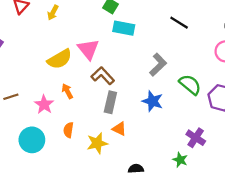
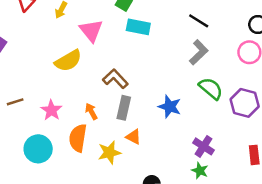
pink triangle: (88, 49) -> (91, 31), moved
gray L-shape: (158, 65) -> (199, 52), moved
orange arrow: (67, 91) -> (91, 111), moved
orange semicircle: (68, 130) -> (78, 138), size x1.6
purple cross: (196, 138) -> (203, 146), moved

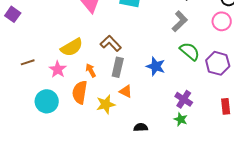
yellow semicircle: (68, 61) -> (72, 47), moved

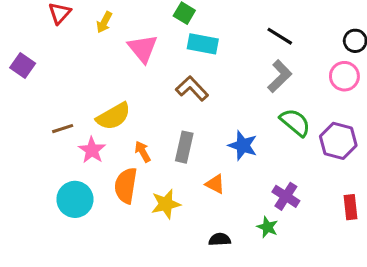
brown L-shape: (111, 43) -> (192, 89), moved
brown line: (28, 62) -> (63, 129), moved
orange triangle: (126, 91) -> (215, 184), moved
green star: (181, 119) -> (267, 227), moved

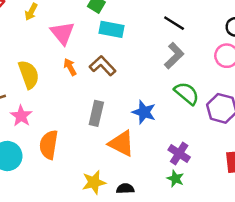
yellow semicircle: (113, 116) -> (29, 75), moved, turned -80
orange arrow: (143, 152) -> (70, 67), moved
orange triangle: (215, 184) -> (121, 143), size x1.6
yellow star: (166, 204) -> (94, 182), moved
green star: (267, 227) -> (175, 179), moved

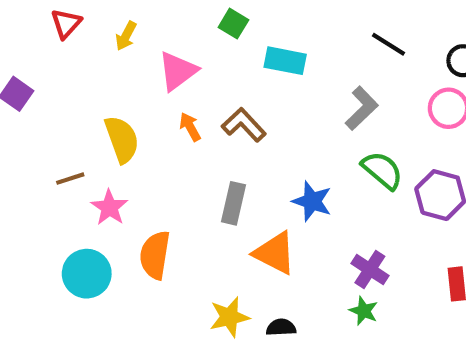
black line: (174, 23) -> (389, 44), moved
cyan rectangle: (111, 29) -> (285, 61), moved
pink triangle: (62, 33) -> (178, 71), turned 32

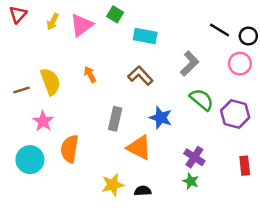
black line: (389, 44) -> (220, 30), moved
pink triangle: (178, 71) -> (82, 25), moved
brown L-shape: (244, 125) -> (140, 76), moved
brown line: (70, 179) -> (22, 90), moved

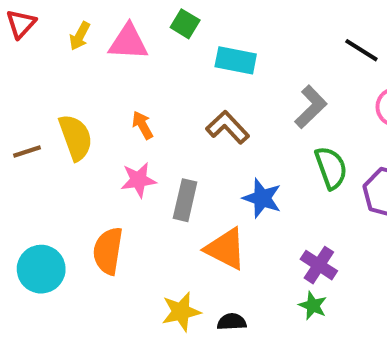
pink triangle: (82, 25) -> (128, 42), turned 40
green semicircle: (202, 100) -> (331, 168), turned 30
pink star: (43, 121) -> (138, 180), moved, turned 30

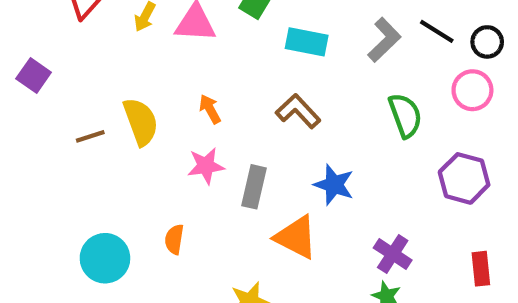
gray L-shape: (311, 107) -> (384, 40), moved
green semicircle: (331, 168) -> (405, 115), moved
orange semicircle: (108, 251) -> (174, 239), size x0.6

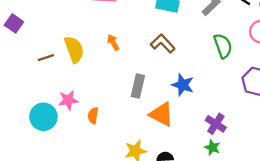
pink star: (206, 166) -> (68, 100), moved
cyan circle: (105, 258) -> (43, 117), moved

